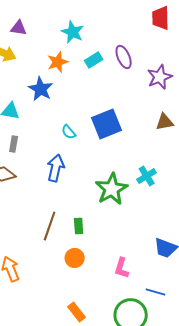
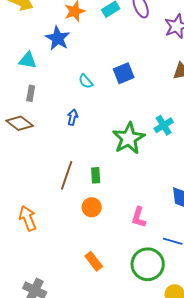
blue square: (107, 124) -> (124, 73), size x0.7
blue arrow: (56, 168) -> (73, 117), size x0.6

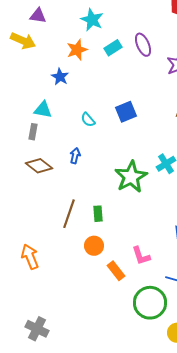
blue star: (58, 38) -> (60, 77), size x0.7
cyan triangle: (28, 60) -> (43, 110), moved
brown diamond: (20, 123) -> (39, 166), moved
pink L-shape: (139, 217) -> (141, 256), turned -35
orange rectangle: (94, 261) -> (116, 271), moved

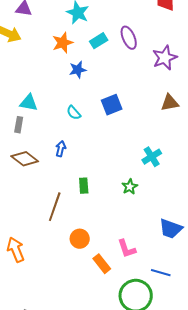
blue star: (60, 77) -> (78, 70), moved, turned 30
green star: (131, 177) -> (130, 187), moved, size x0.5
green rectangle: (98, 214) -> (84, 186), moved

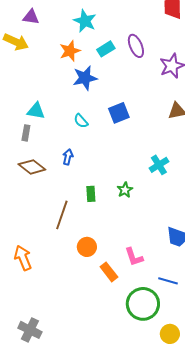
blue star: (78, 70) -> (85, 78), size x1.4
green star: (130, 187) -> (125, 190), moved

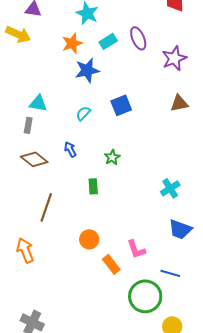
cyan semicircle: (81, 121) -> (83, 113), turned 84
blue arrow: (68, 157) -> (70, 149), turned -42
cyan cross: (159, 165) -> (170, 188), moved
green star: (125, 190) -> (112, 157), moved
brown line: (62, 215) -> (46, 207), moved

